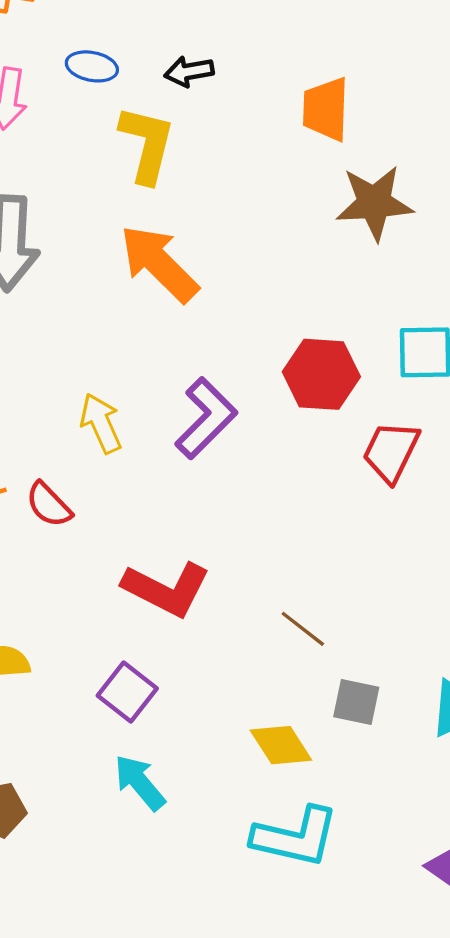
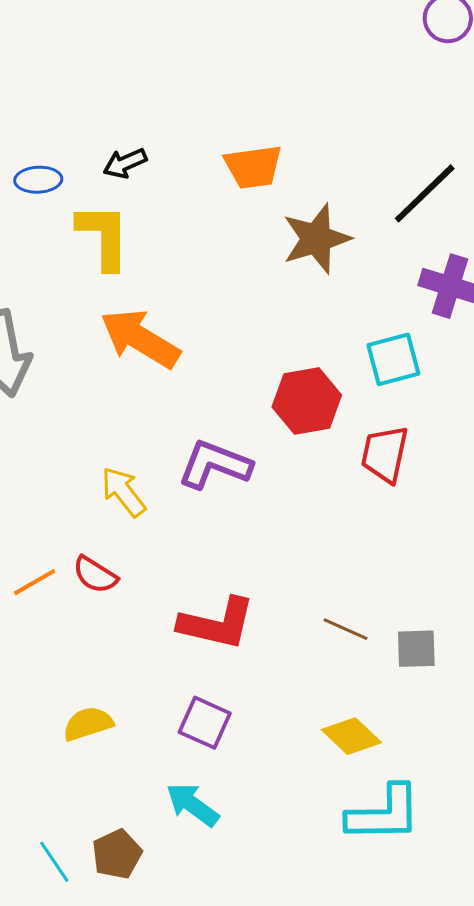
orange trapezoid: (326, 109) -> (253, 167), turned -86
purple L-shape: (206, 418) -> (215, 465), turned -100
gray square: (356, 702) -> (416, 649), moved
cyan arrow: (140, 782) -> (192, 805), moved

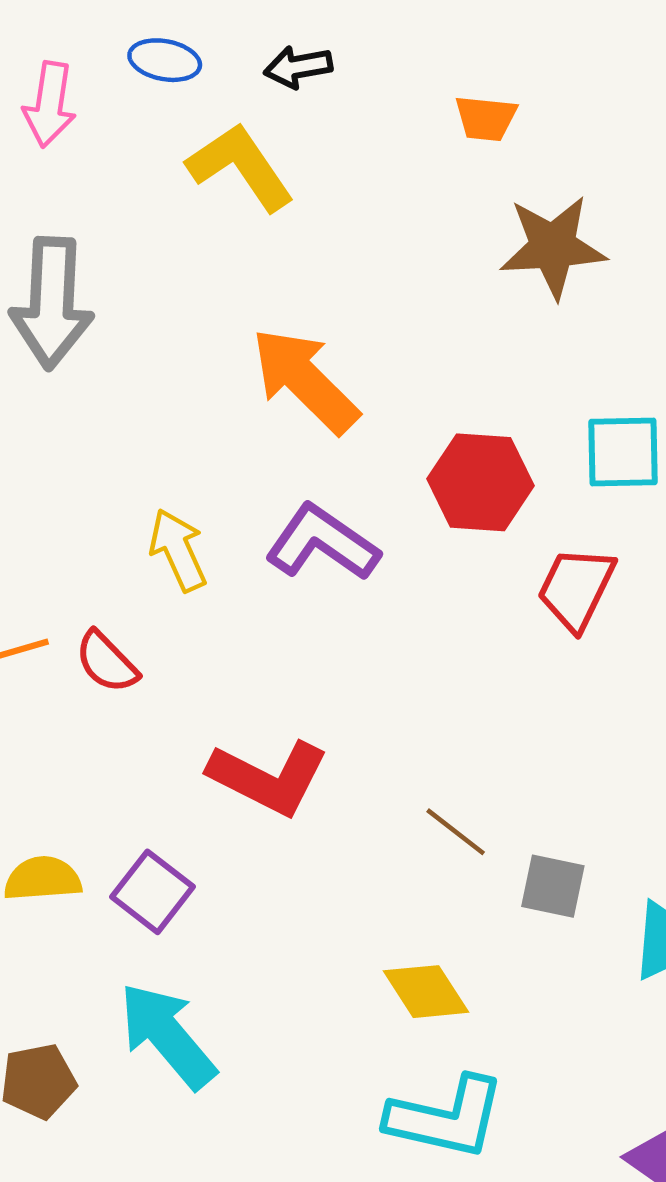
orange trapezoid: (253, 167) -> (486, 118), size x0.7
yellow L-shape: (104, 236) -> (240, 167), turned -48
orange arrow: (140, 339) -> (305, 381), moved
purple square: (205, 723) -> (152, 892), moved
cyan arrow: (192, 805) -> (167, 1036), size x1.4

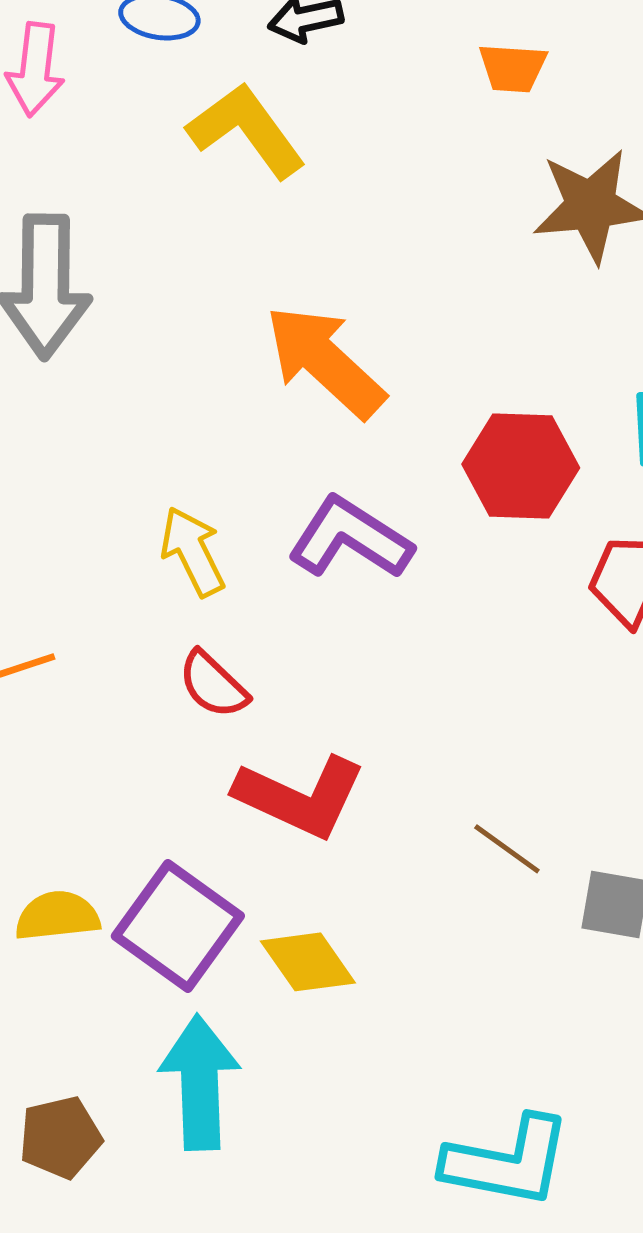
red semicircle: (107, 662) -> (213, 685), moved
purple square: (152, 892) -> (178, 926), size x1.4
yellow diamond: (426, 992) -> (308, 962), moved
cyan arrow: (167, 1036) -> (200, 1083), turned 40

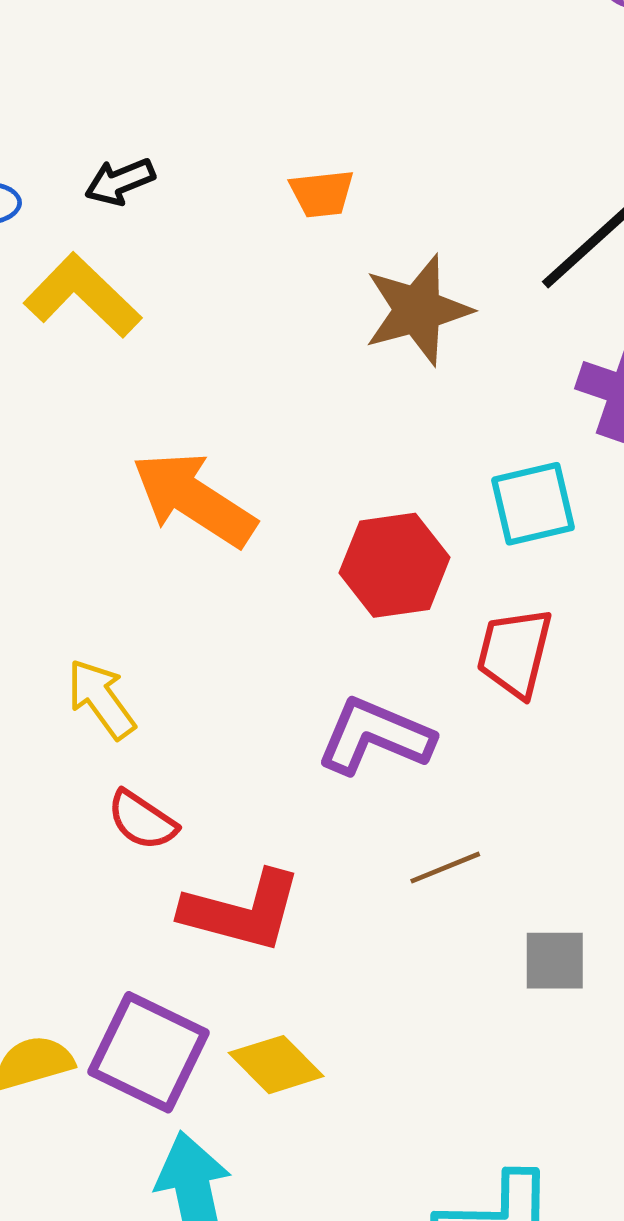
purple L-shape: (350, 538) -> (375, 736), moved
brown line: (507, 849) -> (445, 868), moved, turned -48

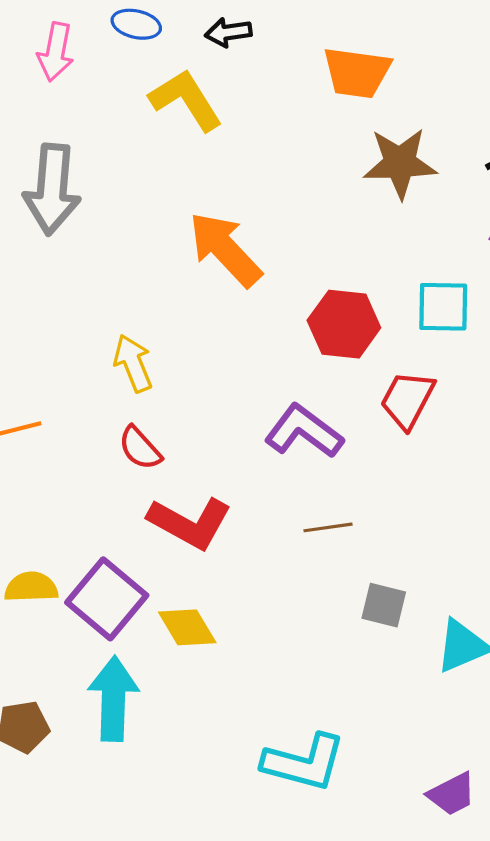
orange trapezoid: (322, 194) -> (357, 73), size x1.6

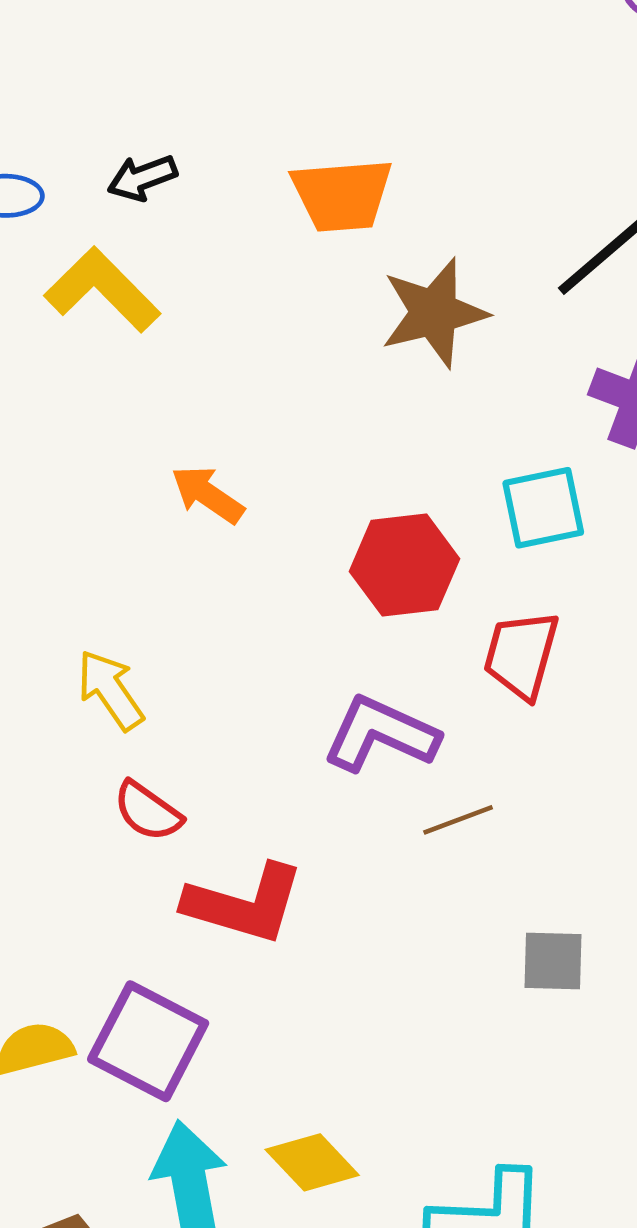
orange arrow: (225, 249) -> (208, 495), size x0.6
brown line: (328, 527) -> (458, 820), moved
yellow diamond: (187, 627) -> (312, 1162), moved

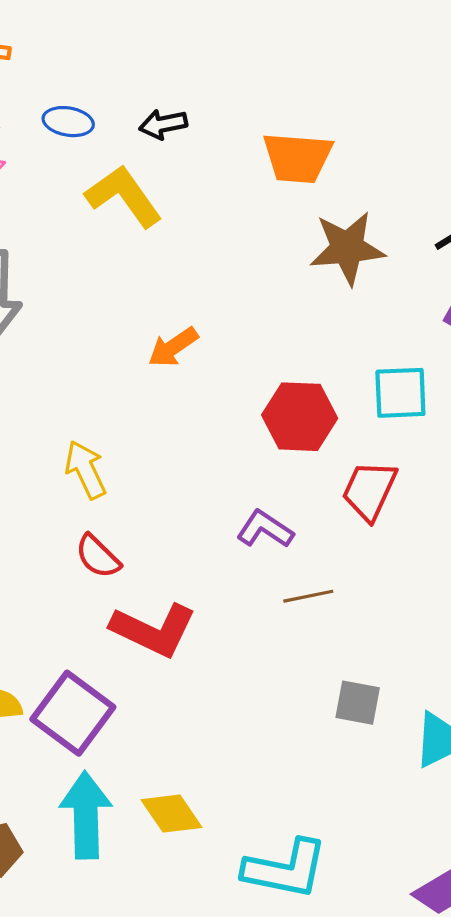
orange arrow: (208, 495) -> (173, 347), turned -78
purple L-shape: (381, 734) -> (265, 529), size x0.7

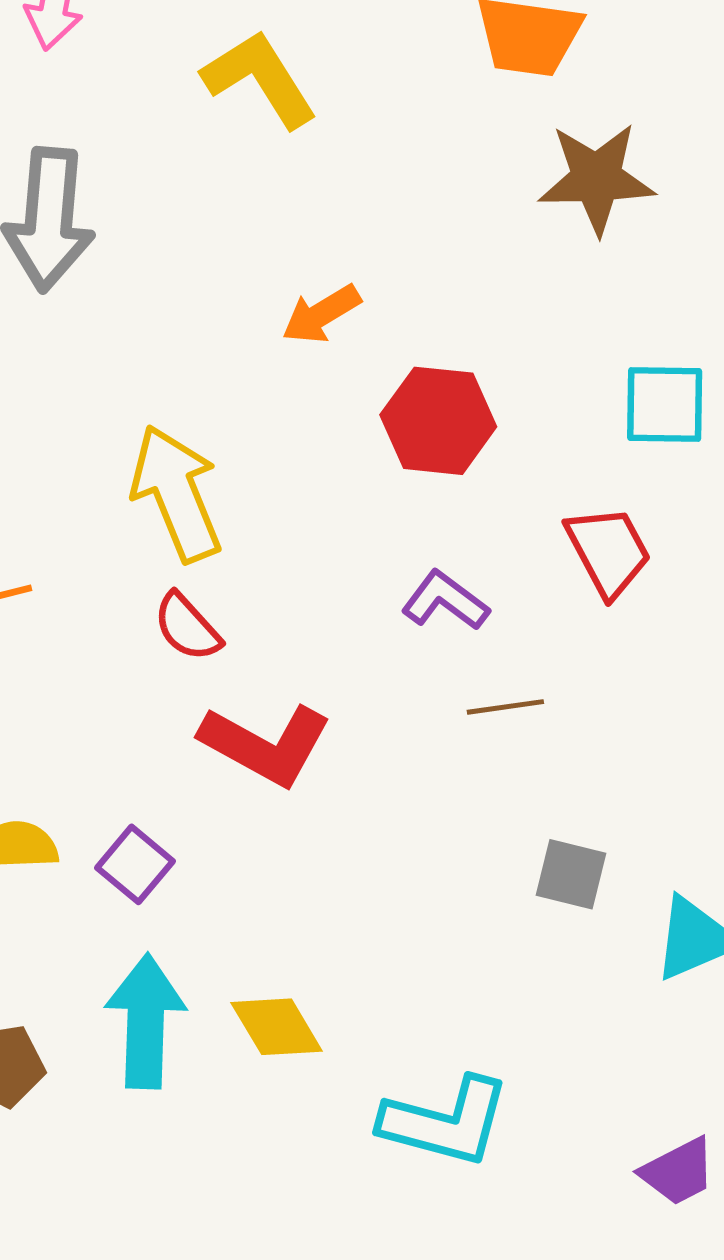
red hexagon: (300, 417) -> (438, 421), moved
yellow arrow: (86, 470) -> (176, 493), size x1.5
red trapezoid: (369, 491) -> (608, 551), turned 124
purple square: (73, 713) -> (135, 864), size x0.6

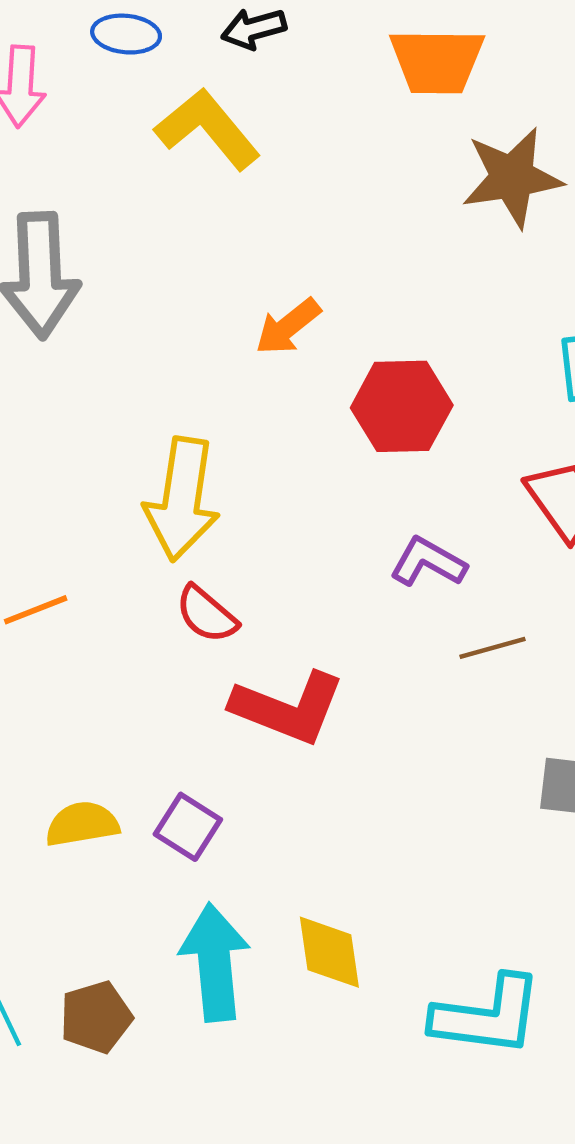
yellow arrow: (176, 493) -> (182, 499), turned -142
yellow diamond: (277, 1027) -> (329, 952), turned 30

